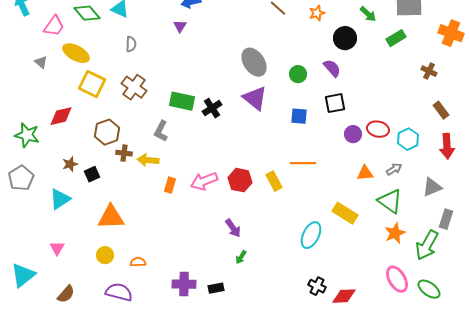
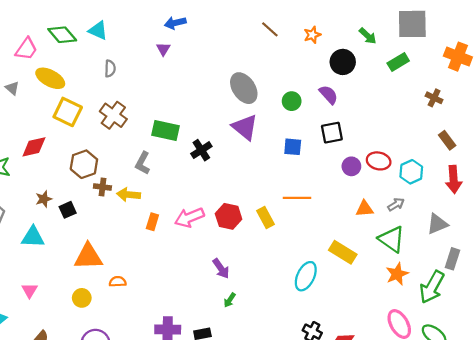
black cross: (212, 108) -> (201, 150), moved
cyan triangle: (60, 199) -> (33, 237), turned 35
orange semicircle: (138, 262) -> (118, 282), moved

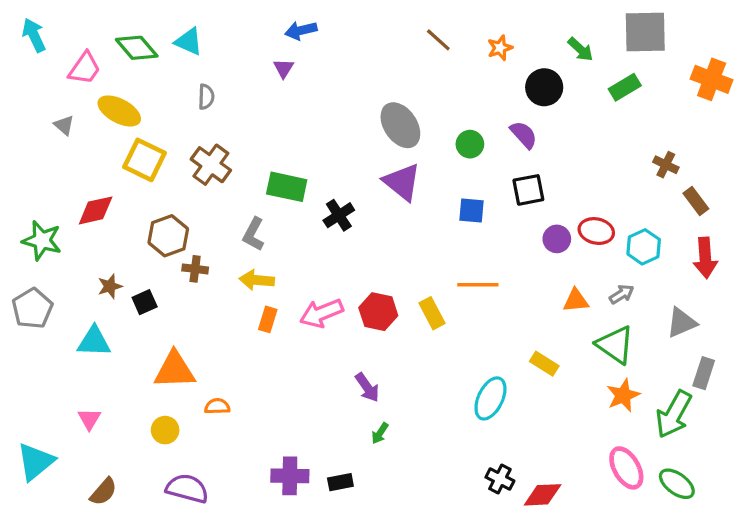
brown cross: (434, 98) -> (666, 165), moved
yellow arrow: (129, 195) -> (257, 280), moved
yellow rectangle: (343, 252) -> (544, 364), size x0.7

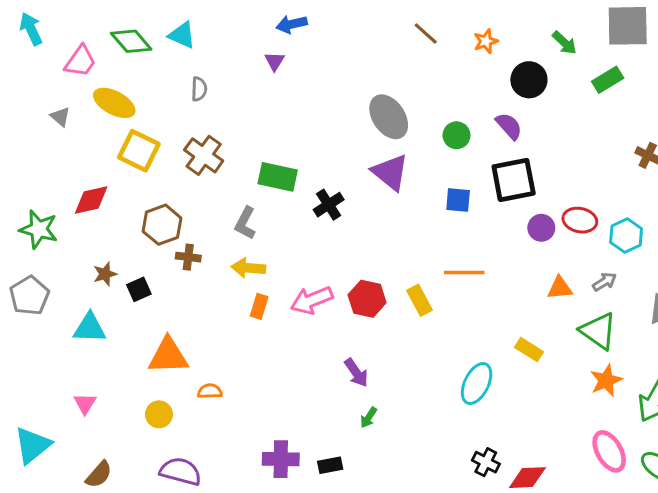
black square: (528, 190) -> (514, 180), size x1.4

